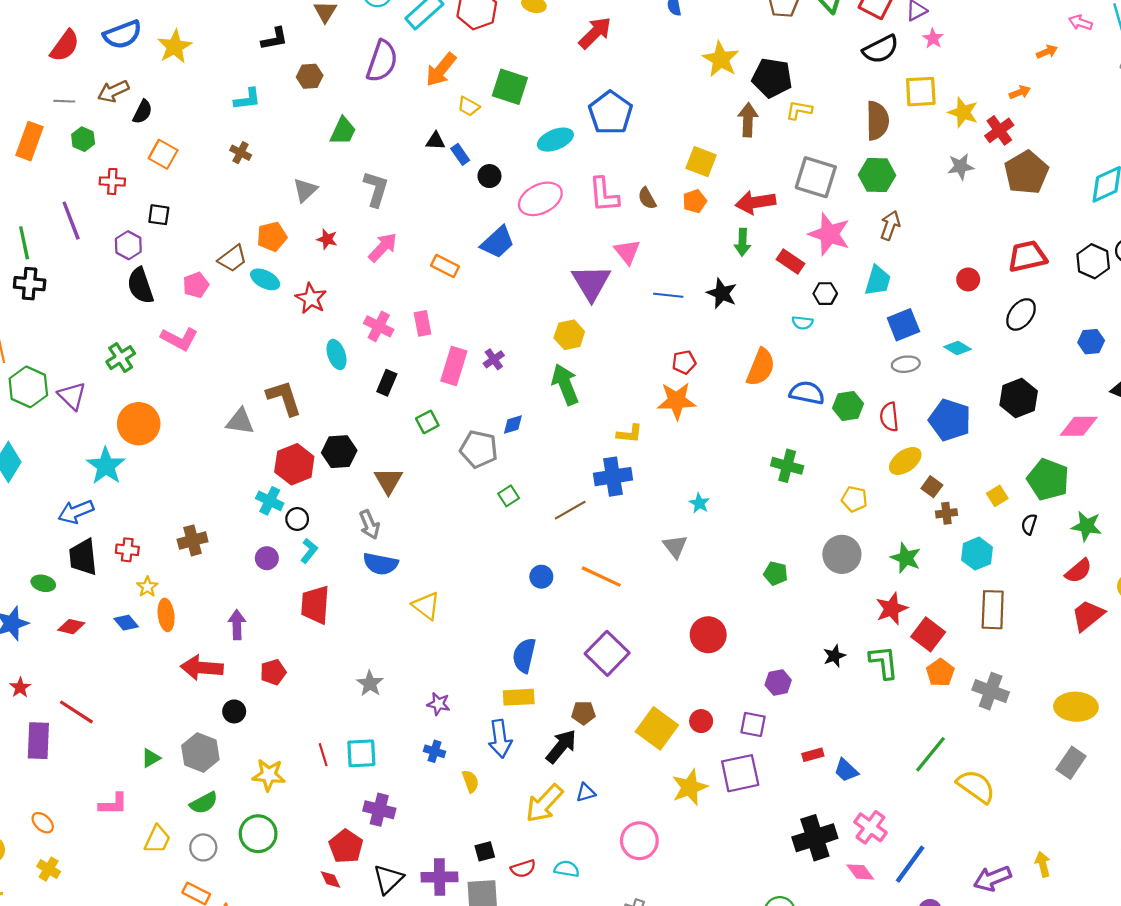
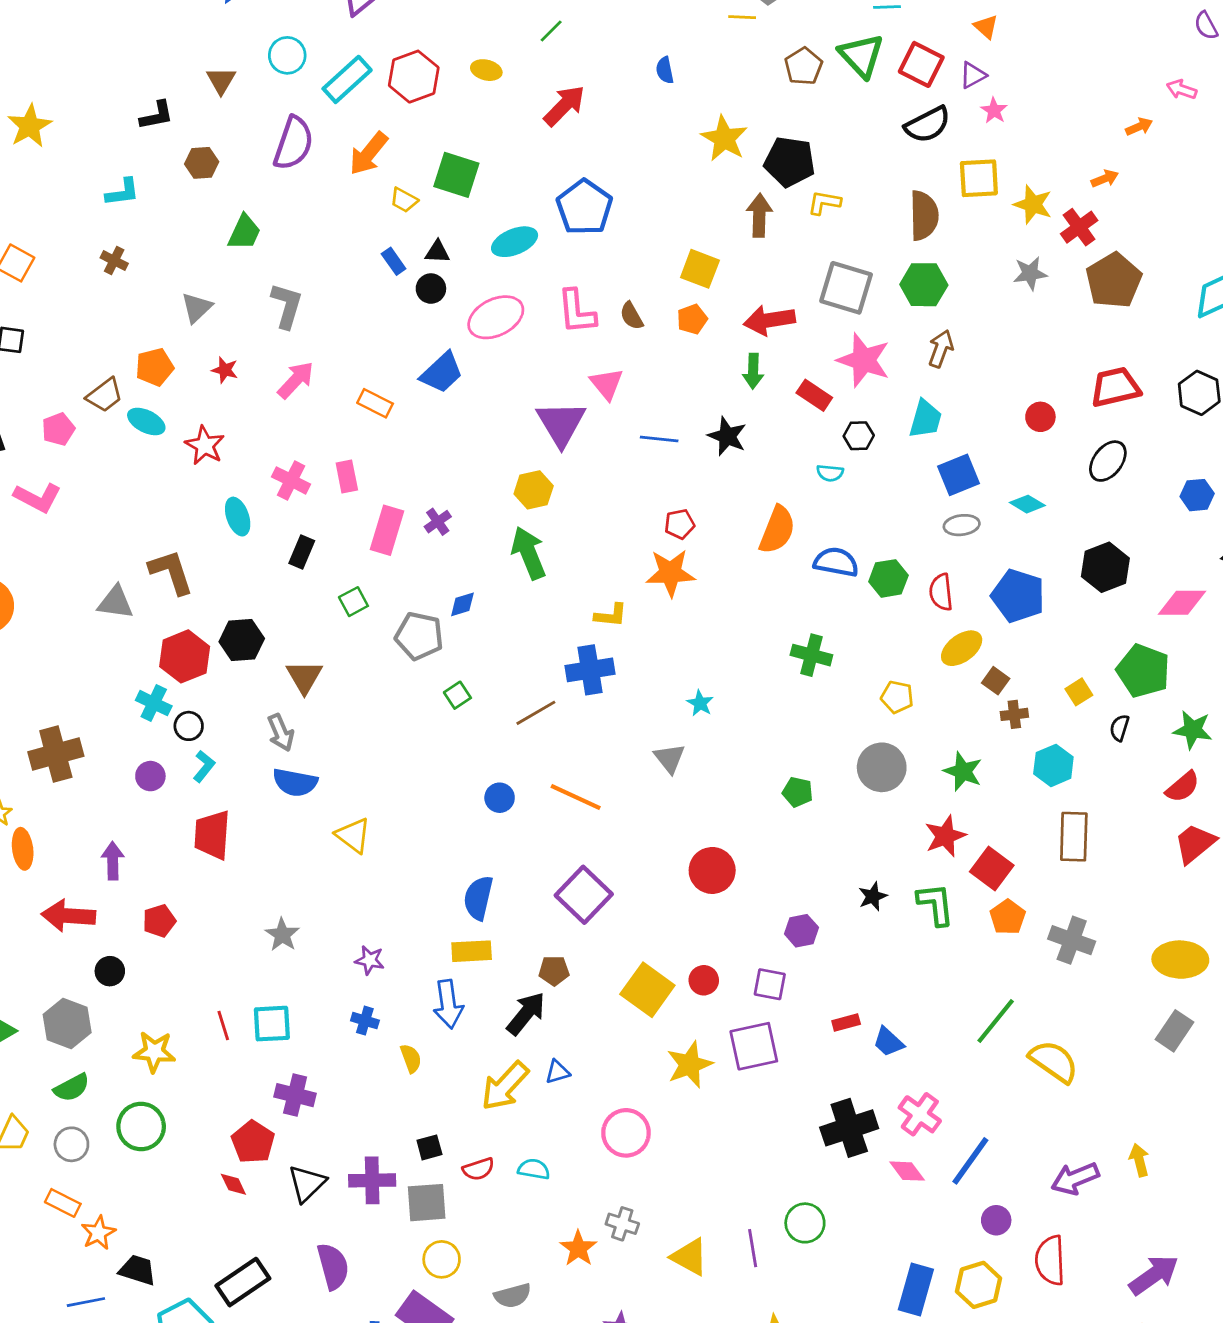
black triangle: (436, 141) -> (437, 252), moved
brown cross: (193, 540) -> (56, 754), size x1.4

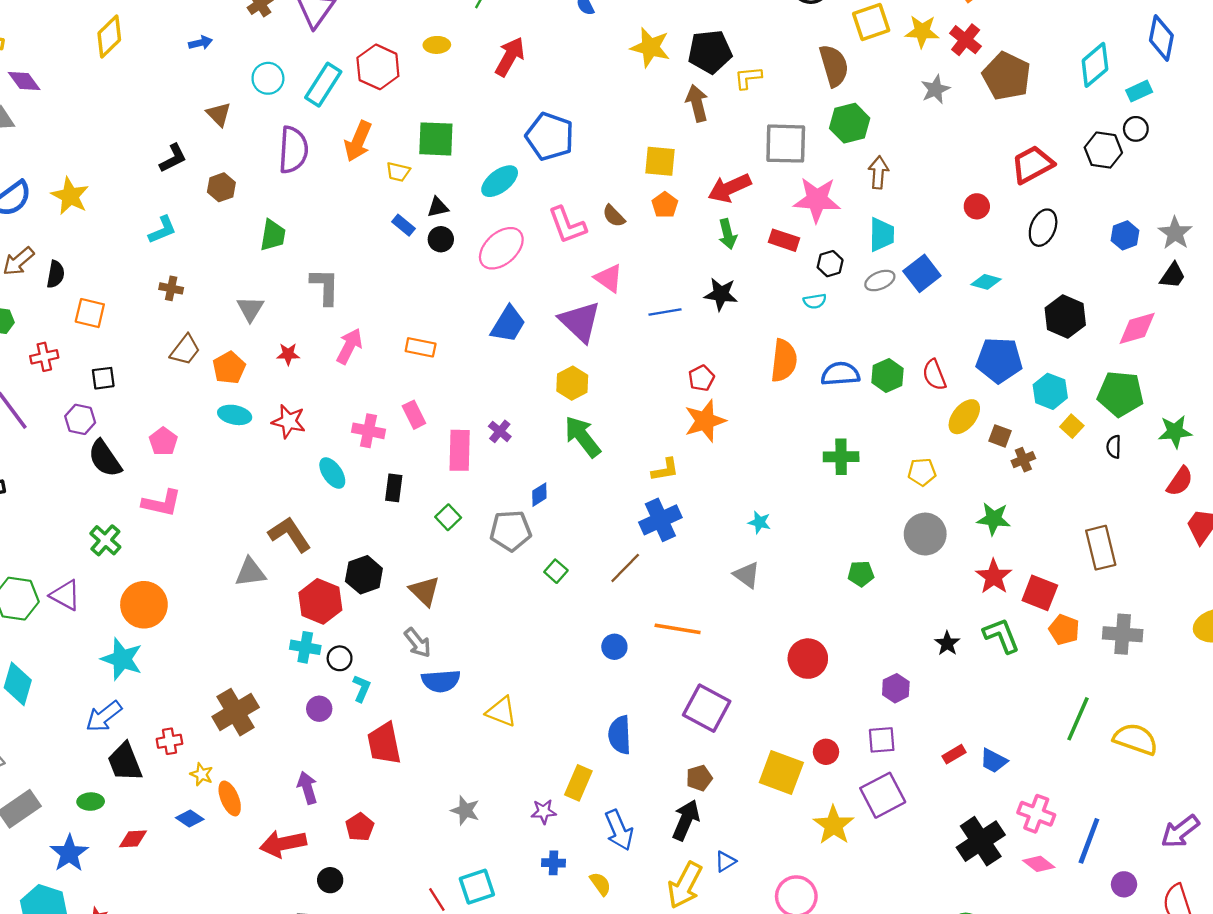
blue trapezoid: (442, 373) -> (508, 324), moved
brown trapezoid: (105, 395) -> (185, 350), moved
gray ellipse: (962, 525) -> (880, 281), moved
cyan hexagon: (1053, 765) -> (1050, 391), moved
yellow rectangle: (472, 951) -> (578, 783), moved, turned -48

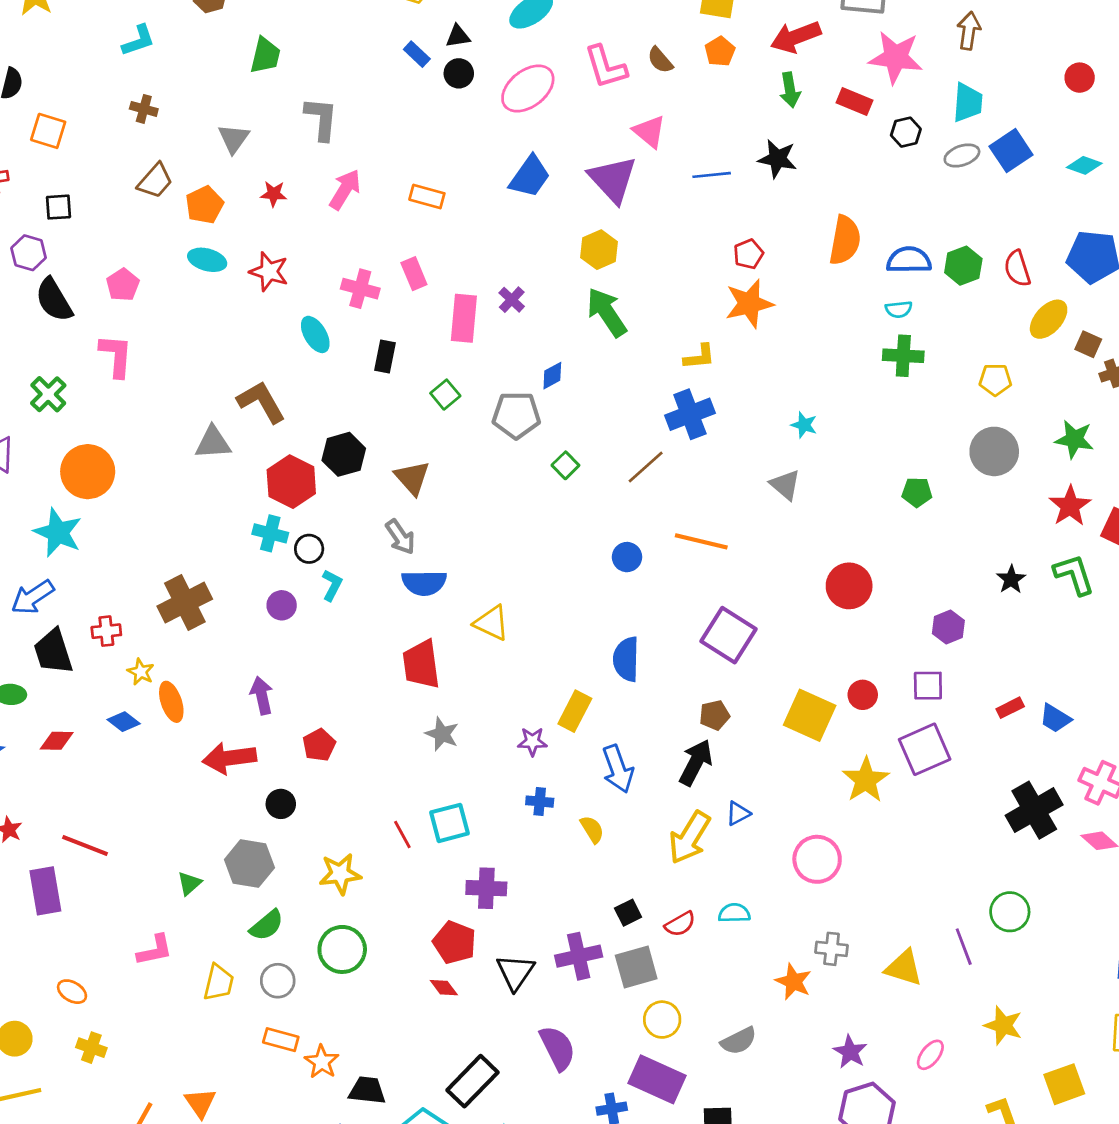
cyan semicircle: (815, 301) -> (899, 309), moved
pink L-shape: (162, 503) -> (116, 356), turned -102
red trapezoid: (384, 743) -> (421, 664), moved

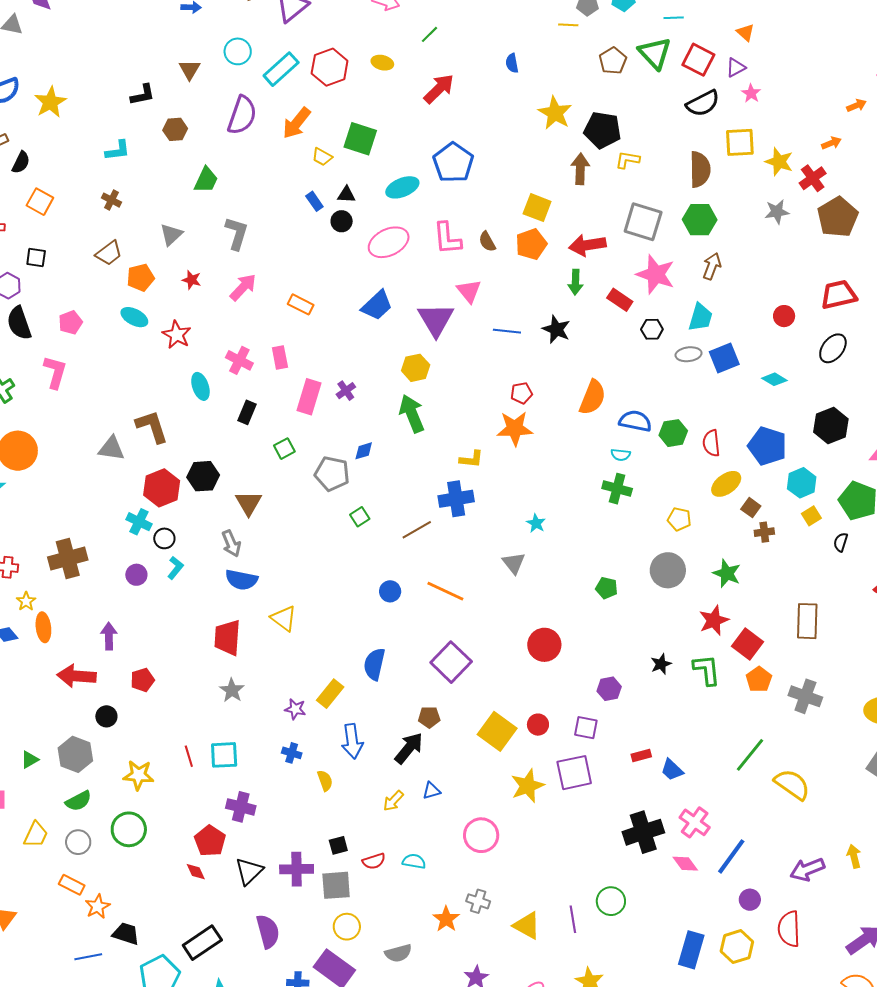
orange pentagon: (720, 51) -> (531, 244), size x1.4
yellow arrow: (689, 838) -> (393, 801), size x0.6

